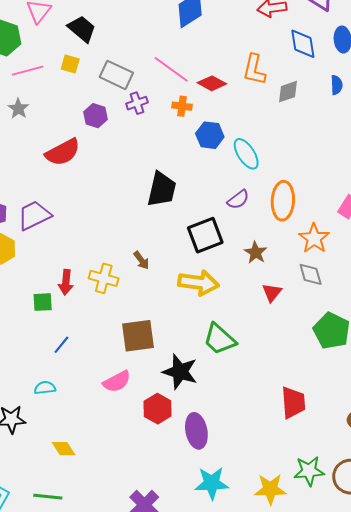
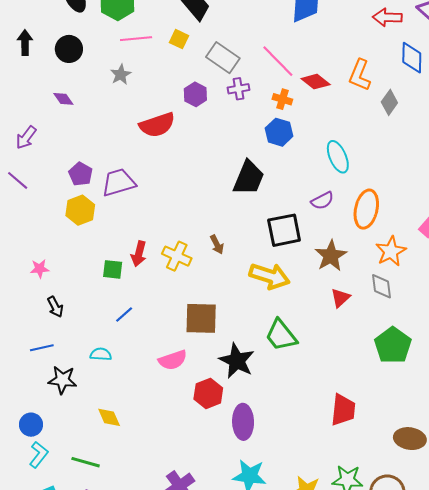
gray diamond: (288, 92) -> (389, 102), turned -45
blue hexagon: (210, 135) -> (279, 132), moved
brown star: (256, 253) -> (331, 256), size x1.4

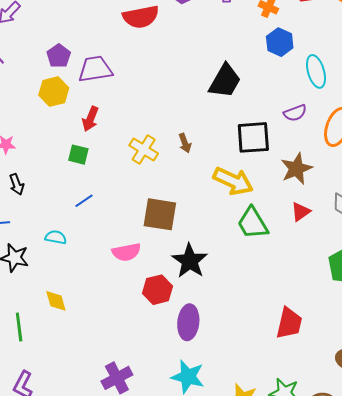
blue hexagon: (279, 132) -> (280, 42), moved
red arrow: (139, 254) -> (90, 119), moved
green trapezoid: (281, 335) -> (253, 223), moved
green line: (86, 462) -> (19, 327), moved, turned 60

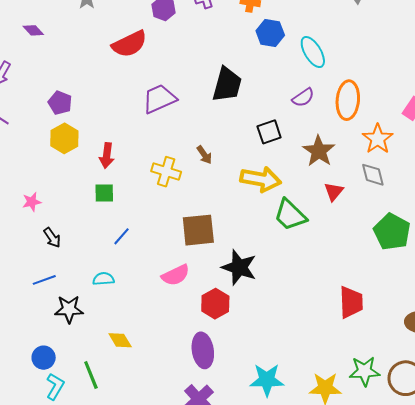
purple trapezoid: (95, 69) -> (159, 99), moved
black square: (253, 137) -> (269, 132), size x0.7
purple ellipse: (188, 322) -> (203, 350), moved

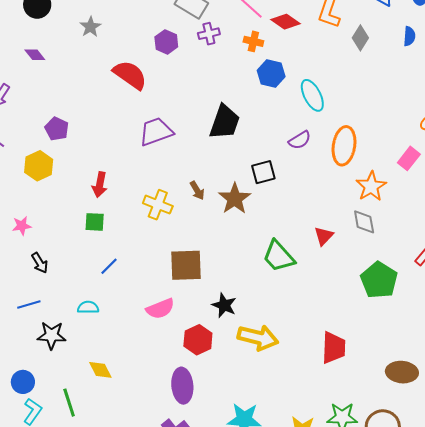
red semicircle: (129, 44) -> (130, 75), turned -123
yellow hexagon: (64, 138) -> (39, 166), moved
brown star: (319, 151) -> (235, 199), moved
yellow arrow: (261, 179) -> (258, 338), moved
black star: (239, 267) -> (224, 305), size x0.7

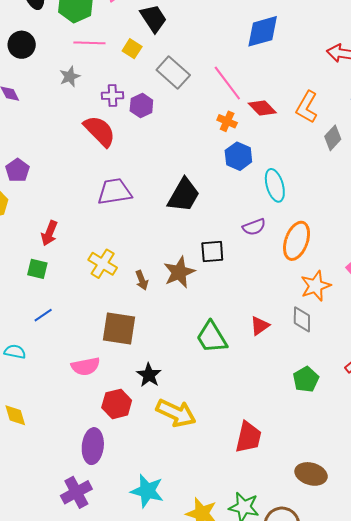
purple cross: (209, 34) -> (113, 96), moved
brown arrow: (197, 191) -> (142, 280), moved
green pentagon: (379, 280) -> (306, 379), size x0.7

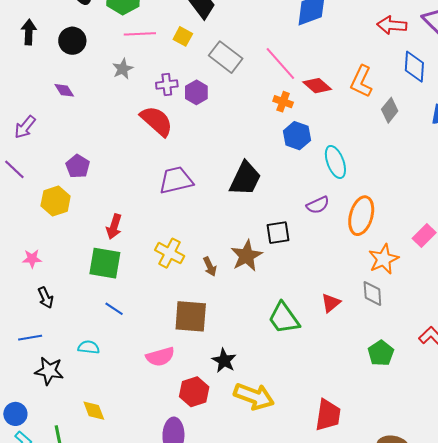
green square: (37, 269) -> (105, 263), size x1.6
blue line: (43, 315) -> (114, 309), turned 72

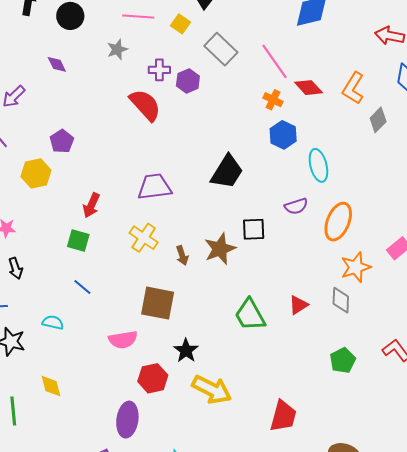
purple trapezoid: (176, 180) -> (154, 187), moved
green square: (105, 263) -> (78, 241), size x0.7

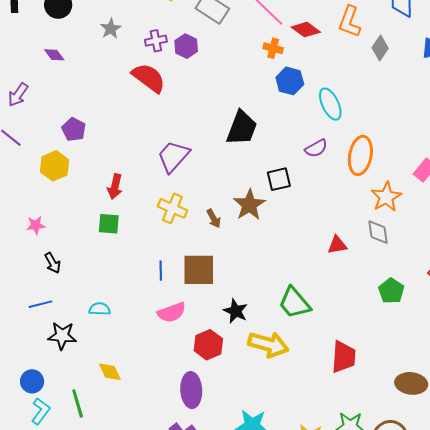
purple trapezoid: (154, 187) -> (173, 156), turned -30
blue line: (82, 287) -> (161, 271), moved, turned 60
red triangle: (298, 305) -> (337, 245), turned 35
green trapezoid: (250, 315) -> (294, 303), moved

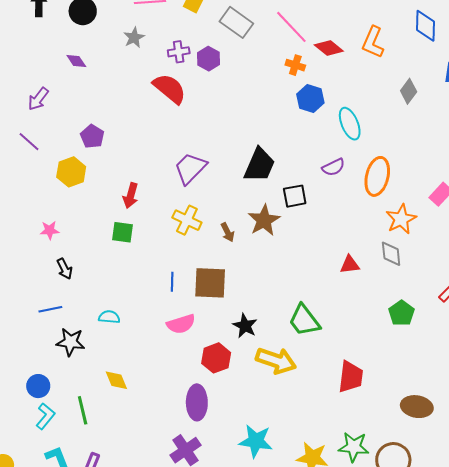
gray diamond: (380, 48) -> (409, 91), moved
black trapezoid: (242, 128) -> (259, 165), moved

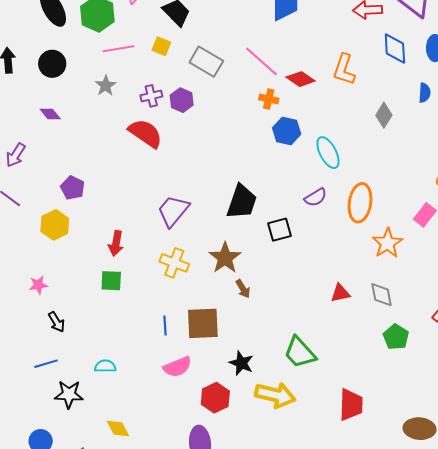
brown star: (264, 220) -> (225, 258), moved
brown arrow: (228, 232) -> (243, 289), moved
gray diamond: (391, 254) -> (381, 295), moved

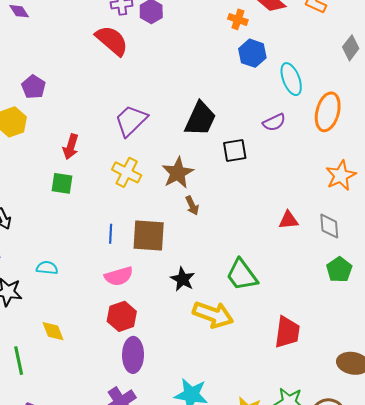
orange ellipse: (360, 203) -> (328, 112), moved
red hexagon: (215, 398) -> (122, 316), moved

